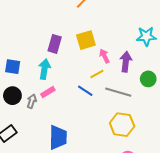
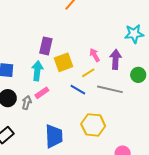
yellow square: (86, 40) -> (63, 62), moved
yellow hexagon: (122, 125) -> (93, 125), moved

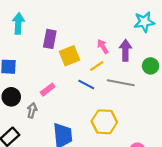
cyan arrow: (37, 71) -> (18, 23), moved
gray arrow: (27, 103) -> (32, 110), moved

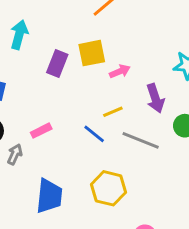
pink arrow: (103, 46) -> (120, 71), moved, turned 88
purple arrow: (125, 50) -> (155, 98), turned 150
yellow square: (70, 56) -> (92, 53), moved

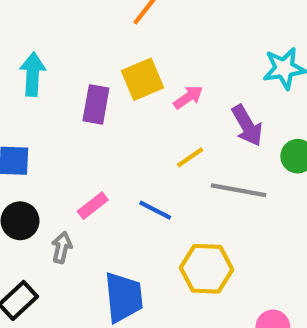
blue line: (94, 134) -> (155, 210), moved

